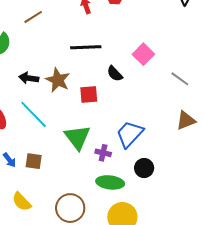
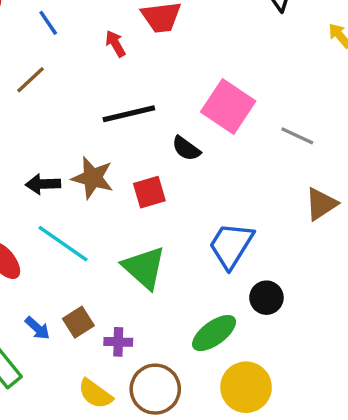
pink square: (143, 54) -> (228, 106), size x1.4
purple cross: (103, 153) -> (118, 342), moved
brown square: (34, 161) -> (78, 322), turned -30
green ellipse: (110, 182) -> (214, 333), turned -32
yellow semicircle: (22, 202) -> (95, 394), moved

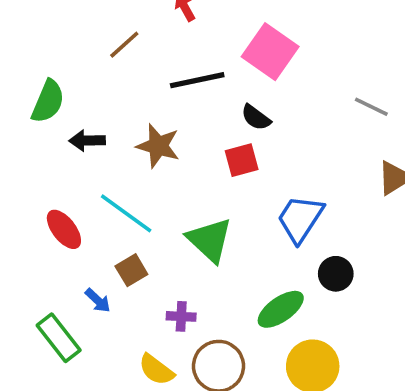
brown line: (30, 80) -> (124, 45), moved
pink square: (228, 106) -> (270, 52), moved
black arrow: (43, 184) -> (87, 141), moved
red square: (149, 192) -> (242, 160), moved
brown square: (78, 322) -> (131, 270), moved

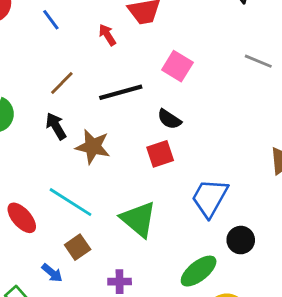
brown line: (124, 45) -> (62, 83), moved
pink square: (270, 52) -> (177, 66), size x0.7
gray line: (371, 107) -> (258, 61), moved
black arrow: (87, 141) -> (56, 126), moved, turned 64

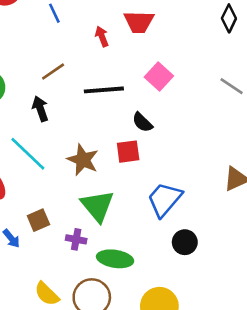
brown star: (93, 147) -> (83, 160), moved
cyan line: (71, 202) -> (28, 154), moved
green ellipse: (199, 271) -> (115, 259), moved, turned 36
purple cross: (120, 282) -> (76, 239), moved

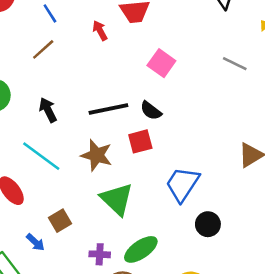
brown line: (53, 71) -> (43, 49), moved
black line: (104, 90) -> (108, 109), moved
purple cross: (76, 239) -> (100, 254), moved
green ellipse: (115, 259) -> (141, 249), turned -36

